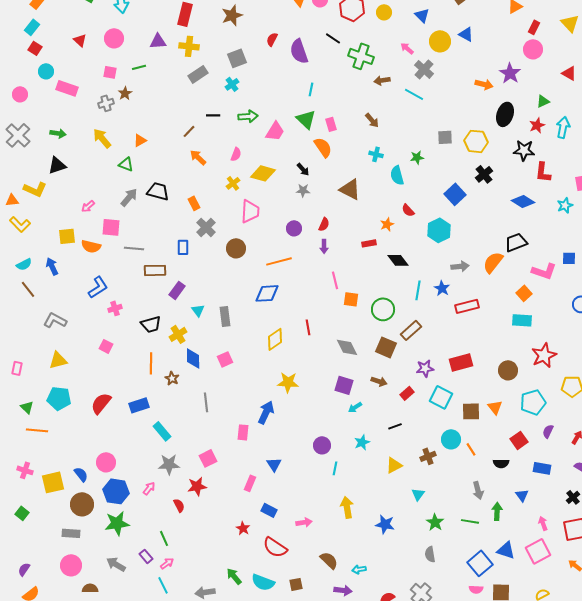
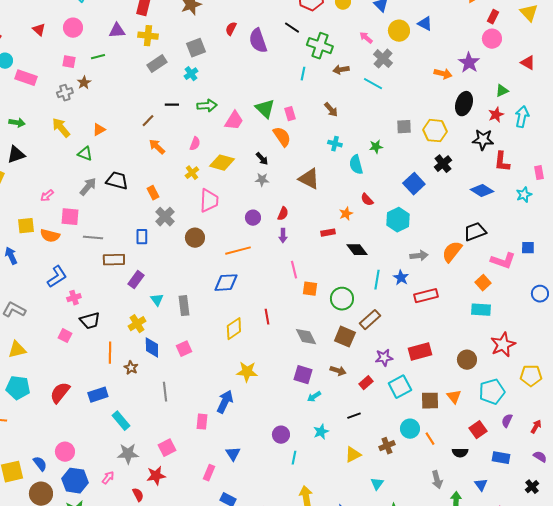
cyan line: (311, 89) -> (303, 74), moved
black trapezoid: (151, 324) -> (90, 321), moved
cyan square: (441, 397) -> (400, 387), turned 35

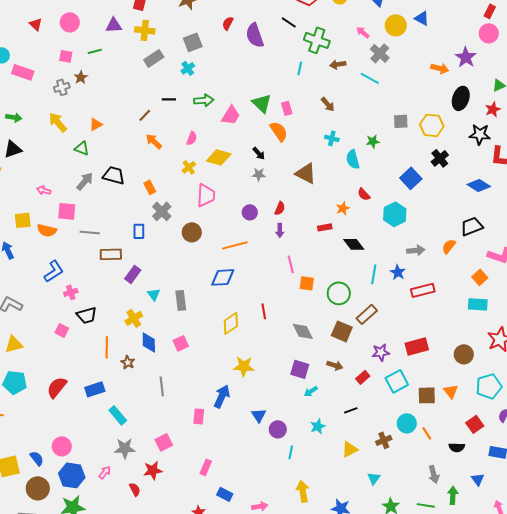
pink arrow: (47, 196) -> (44, 190), turned 56
orange semicircle: (452, 252) -> (449, 246), size x0.7
blue triangle: (233, 454) -> (259, 415), moved

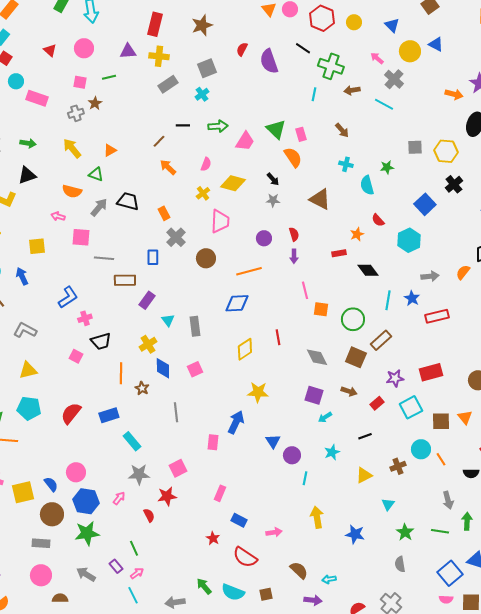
red semicircle: (280, 208) -> (294, 234), turned -40
orange semicircle: (47, 230) -> (72, 191), moved

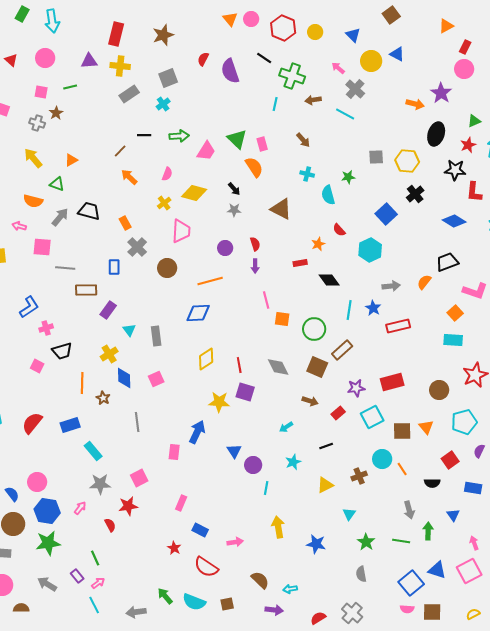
gray cross: (76, 113) -> (37, 123), turned 35
red line: (278, 337) -> (239, 365), moved
purple square: (314, 395) -> (245, 392), moved

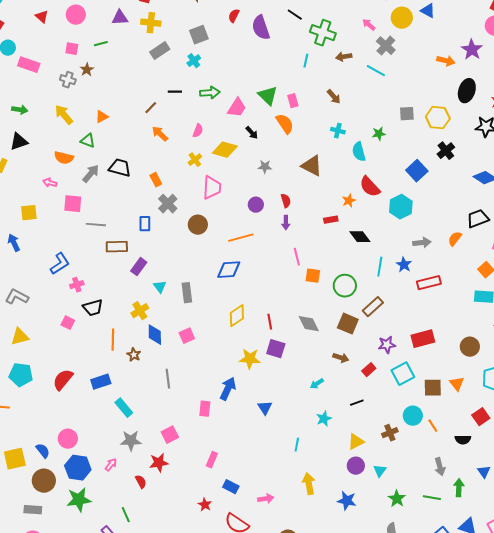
black arrow: (234, 189) -> (252, 133), moved
red semicircle: (339, 230) -> (370, 187), size x1.6
purple circle: (253, 465) -> (356, 466), moved

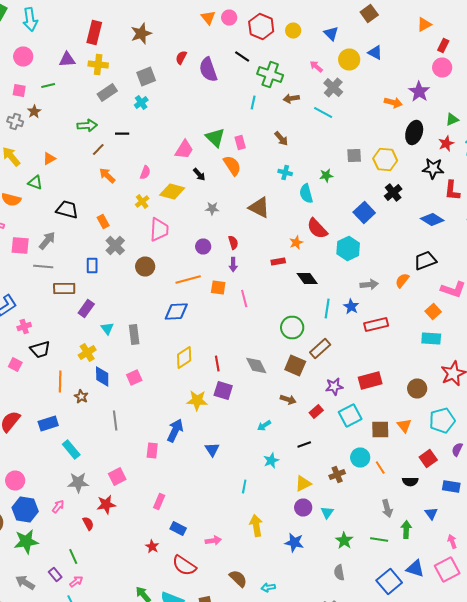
green arrow: (210, 93) -> (87, 126), moved
gray arrow: (91, 174) -> (47, 240), moved
orange square: (313, 276) -> (218, 288), moved

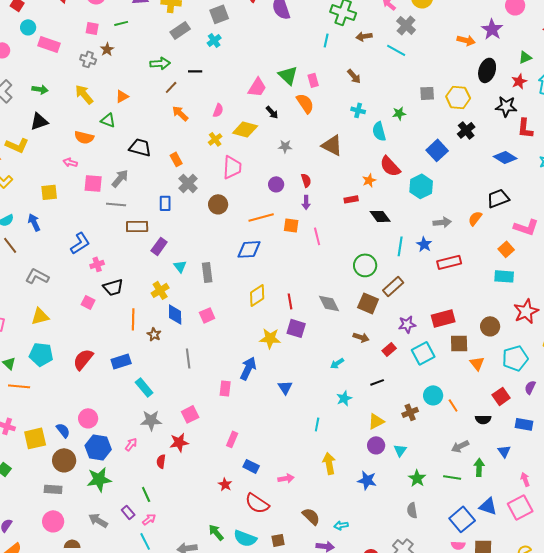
brown square: (380, 430) -> (459, 343), moved
gray arrow: (387, 508) -> (460, 446), turned 78
red semicircle: (88, 524) -> (161, 461), turned -144

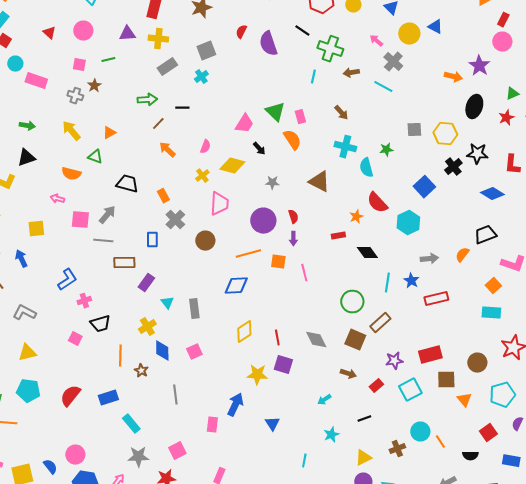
black star: (506, 106) -> (477, 154), moved
cyan cross: (358, 110) -> (345, 147), size x1.5
purple circle: (276, 184) -> (263, 221), size x1.6

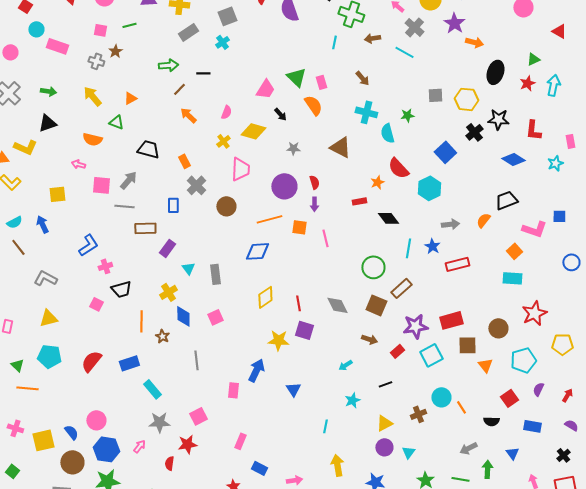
purple star: (479, 66) -> (454, 23), moved
purple star: (394, 361) -> (415, 326), size x1.4

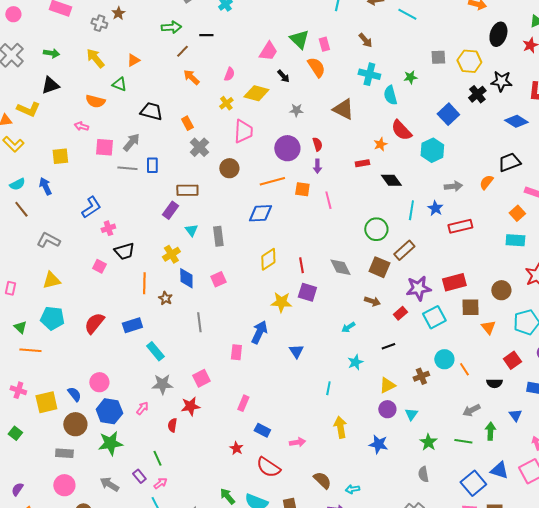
blue rectangle: (173, 205) -> (152, 165), moved
brown rectangle: (145, 228) -> (187, 190), moved

